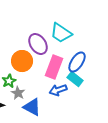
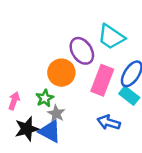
blue arrow: (58, 90) -> (109, 122), moved, turned 36
blue triangle: (32, 107) -> (50, 131), moved

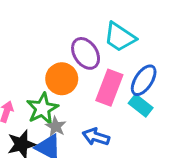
green star: (45, 98) -> (42, 109), size x1.5
blue arrow: (109, 122) -> (96, 137), moved

